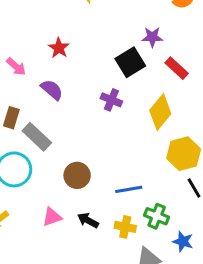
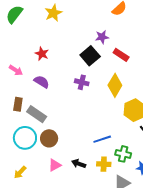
brown circle: (77, 175) -> (49, 138), moved

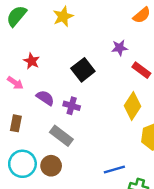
red star: (42, 54) -> (32, 61), moved
black square: (90, 56) -> (83, 70), moved
purple cross: (82, 82) -> (72, 106), moved
gray rectangle: (37, 114) -> (61, 136), moved

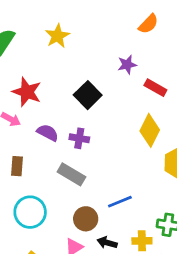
red star: (32, 61) -> (27, 92), size x1.5
brown circle: (51, 166) -> (86, 219), moved
blue line: (114, 170) -> (120, 202), moved

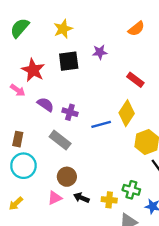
purple star: (127, 65) -> (100, 52), moved
black square: (88, 95) -> (69, 61), moved, turned 30
brown rectangle: (17, 166) -> (18, 139), moved
blue line: (120, 202) -> (101, 124), moved

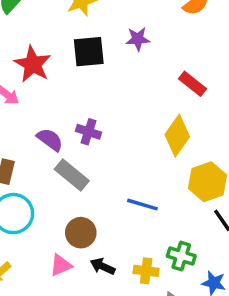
purple semicircle: (45, 105) -> (50, 140), moved
blue line: (101, 124) -> (142, 205), moved, turned 30

